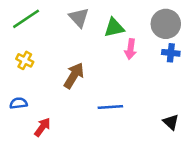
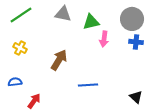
gray triangle: (79, 18) -> (63, 14), turned -36

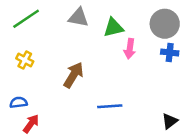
black triangle: (136, 97) -> (170, 121), turned 40
red arrow: (34, 101) -> (31, 124), moved

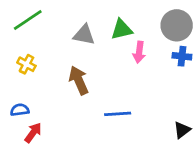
gray triangle: (79, 17) -> (84, 35), moved
brown arrow: (74, 75) -> (79, 80), turned -55

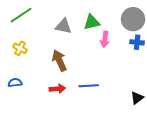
red arrow: (33, 133) -> (57, 89), moved, turned 49

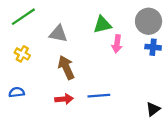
gray triangle: (63, 26) -> (58, 34), moved

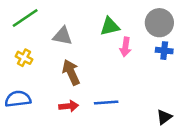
blue semicircle: (17, 92) -> (18, 99), size x1.5

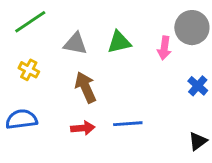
green triangle: (110, 26) -> (119, 42), moved
pink arrow: (125, 47) -> (164, 48), moved
blue cross: (164, 51) -> (198, 86), moved, turned 35

